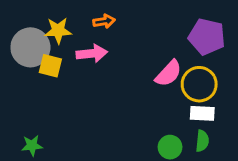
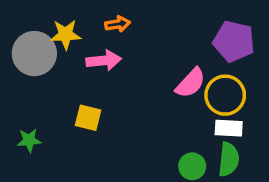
yellow square: (50, 66) -> (88, 118), moved
green semicircle: (202, 141) -> (229, 159), size x1.4
green star: (32, 146) -> (29, 140), moved

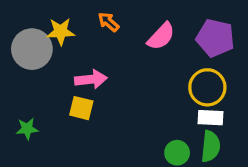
orange arrow: (118, 24) -> (108, 22), turned -130
pink arrow: (104, 60) -> (91, 79), moved
pink semicircle: (190, 83) -> (161, 36), moved

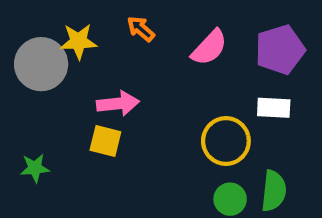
purple pentagon: (215, 38) -> (280, 50), turned -30
yellow circle: (207, 87) -> (226, 141), moved
white rectangle: (211, 118) -> (274, 108), moved

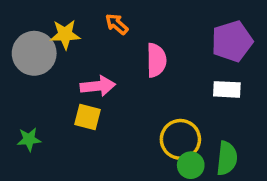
pink semicircle: (209, 48) -> (156, 60), moved, turned -44
yellow circle: (226, 141) -> (180, 139), moved

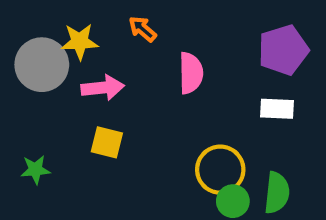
pink arrow: (98, 86) -> (103, 88), moved

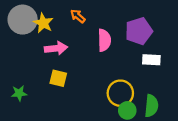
yellow star: (80, 42) -> (43, 23), turned 30
purple pentagon: (283, 50) -> (139, 31), moved
gray circle: (42, 65) -> (23, 20), moved

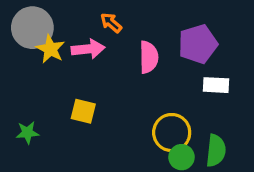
yellow star: (43, 23) -> (50, 49), moved
pink arrow: (56, 48) -> (88, 49), moved

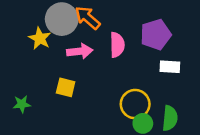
orange arrow: (111, 23) -> (87, 18), size x1.5
gray circle: (32, 28) -> (62, 19), moved
pink arrow: (88, 49) -> (80, 51), moved

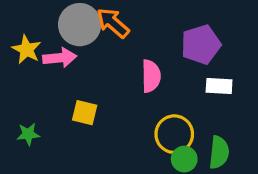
yellow star: (40, 38) -> (27, 49), moved
pink semicircle: (117, 45) -> (151, 76), moved
pink arrow: (80, 51) -> (60, 58), moved

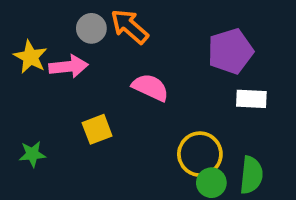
gray circle: (80, 25) -> (91, 28), size x0.6
pink semicircle: (151, 76) -> (150, 87), moved, turned -64
yellow square: (85, 113) -> (97, 129), turned -35

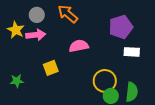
gray circle: (91, 28) -> (37, 15), moved
pink semicircle: (150, 87) -> (79, 46), turned -36

